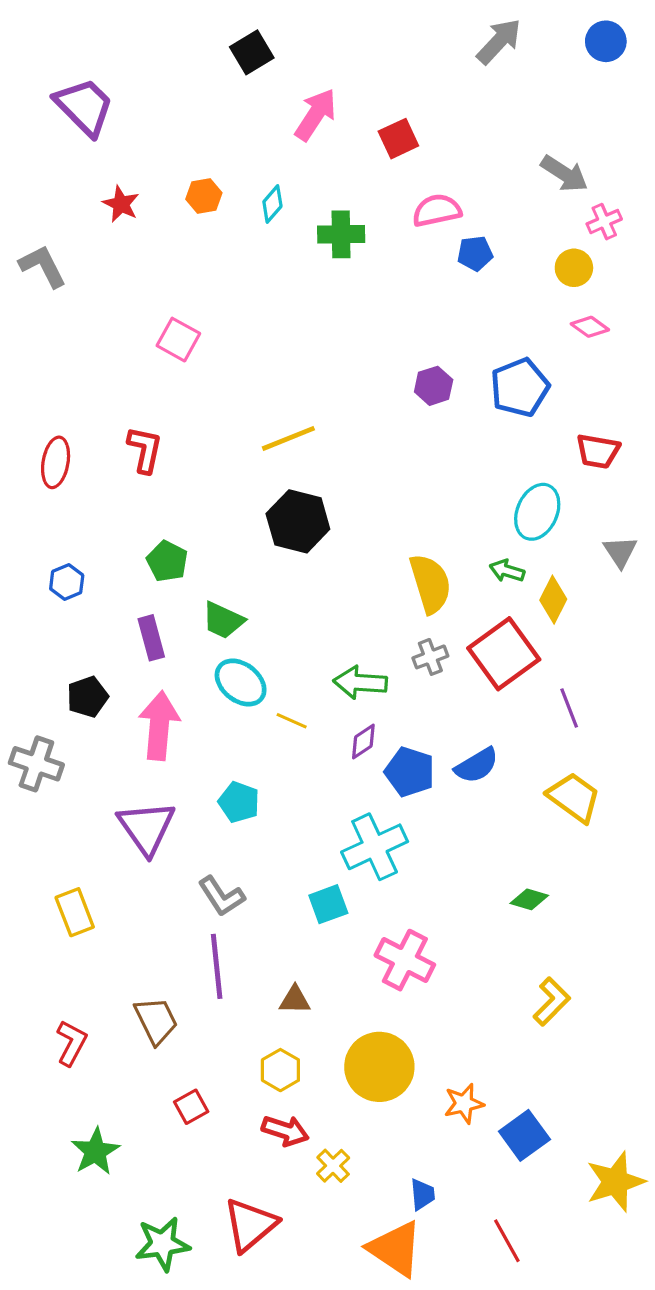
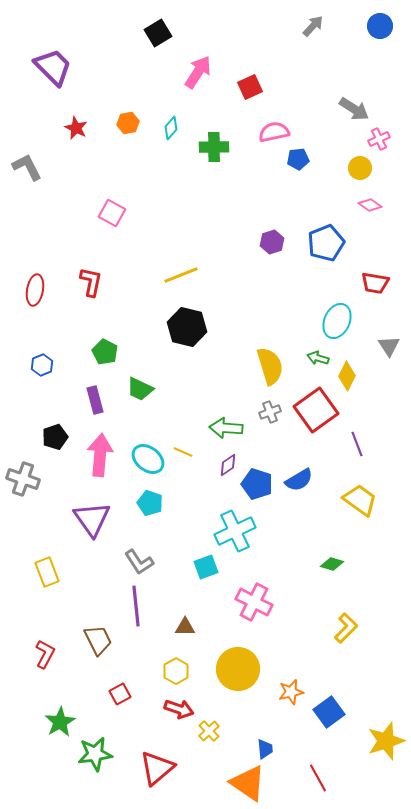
gray arrow: (499, 41) -> (313, 26), size x0.7
cyan ellipse: (241, 682) -> (148, 459), moved
green star: (162, 1244) -> (95, 754), moved

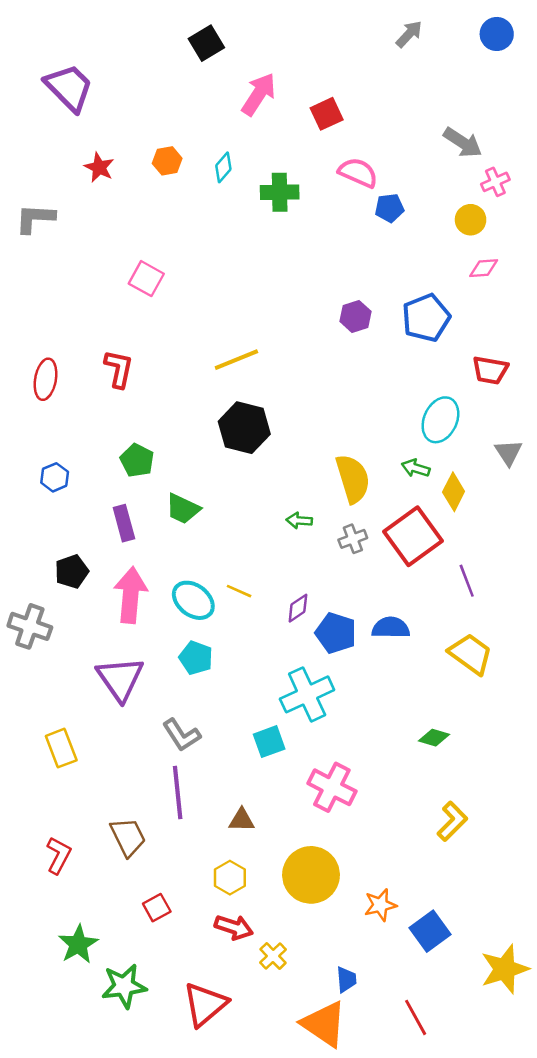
pink semicircle: (274, 132) -> (358, 173), turned 36
gray L-shape: (27, 167) -> (35, 218), turned -60
pink diamond: (370, 205) -> (484, 268), turned -40
green arrow: (226, 428) -> (299, 520), moved, size x0.6
blue semicircle: (299, 480) -> (391, 628), turned -148

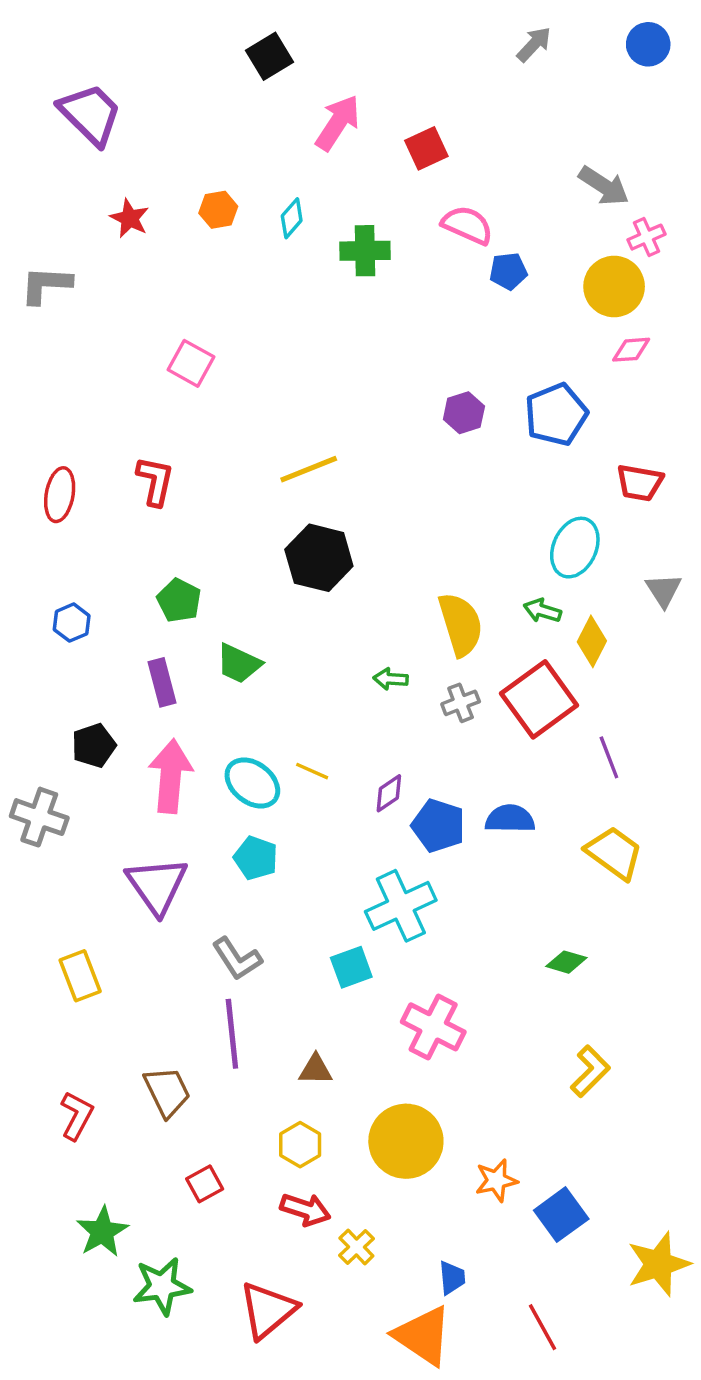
yellow circle: (471, 220) -> (614, 287), size x1.5

